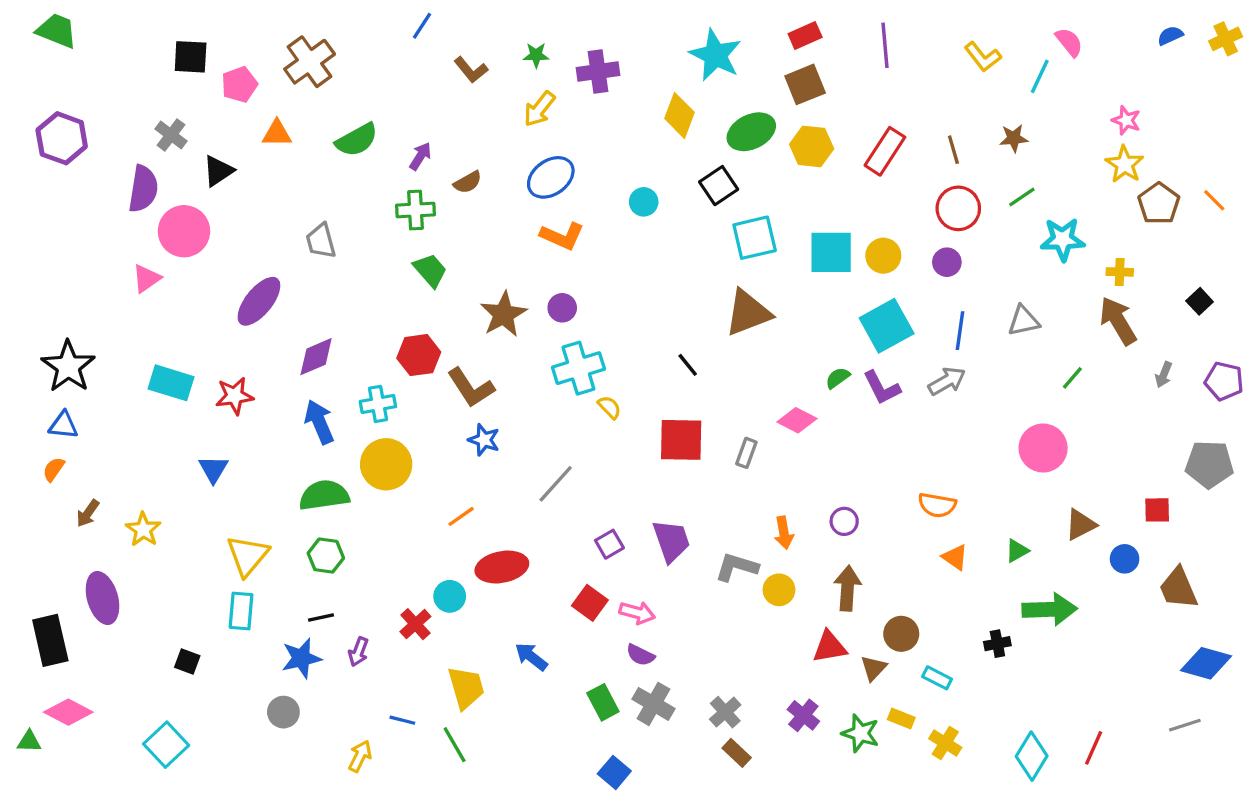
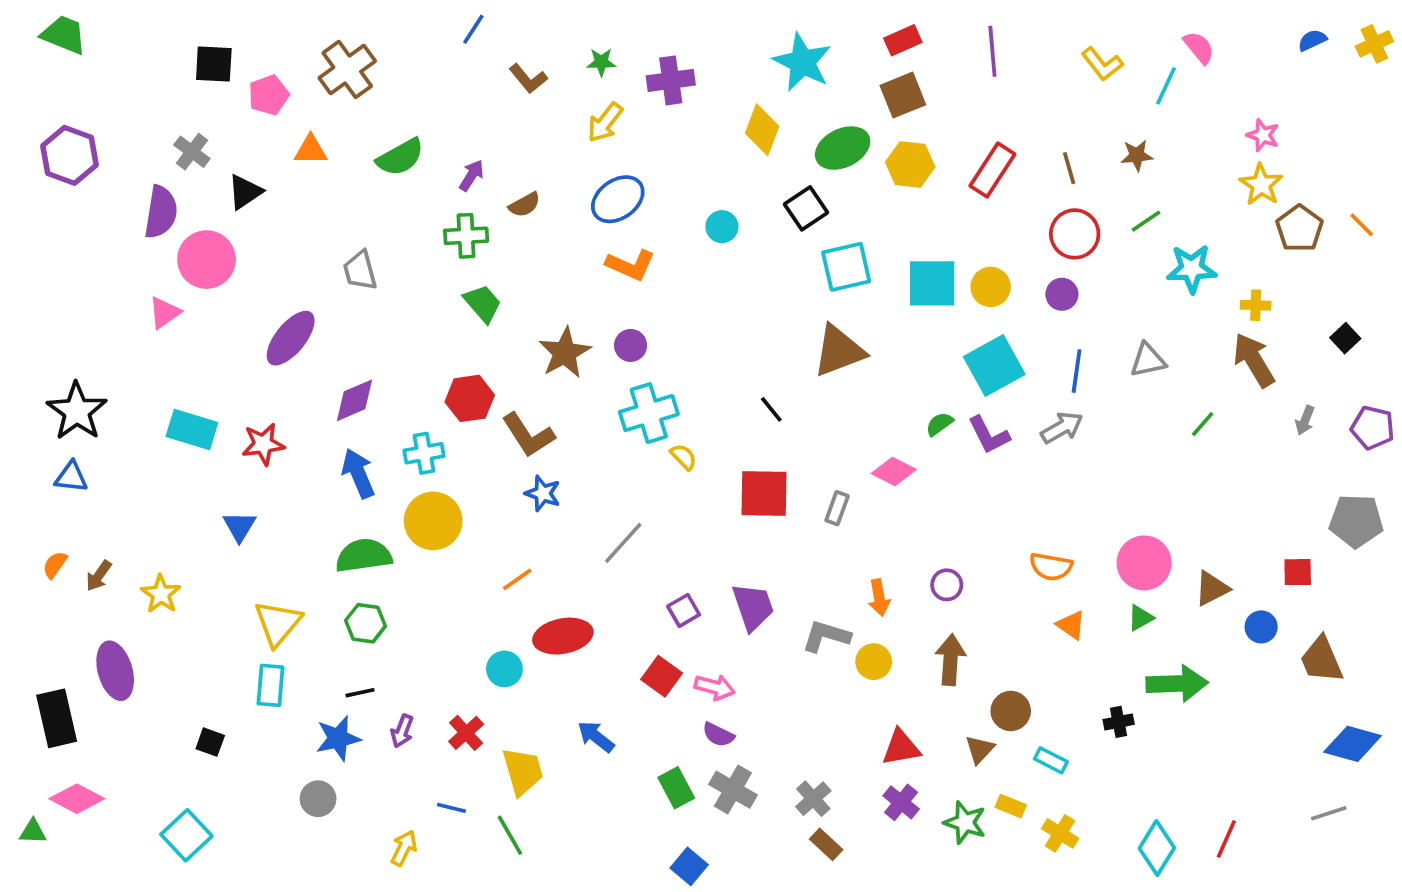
pink circle: (1043, 448) -> (1144, 563), moved
orange semicircle: (54, 469) -> (55, 565), moved
red cross: (415, 624) -> (466, 733), moved
red triangle: (830, 647) -> (901, 748), moved

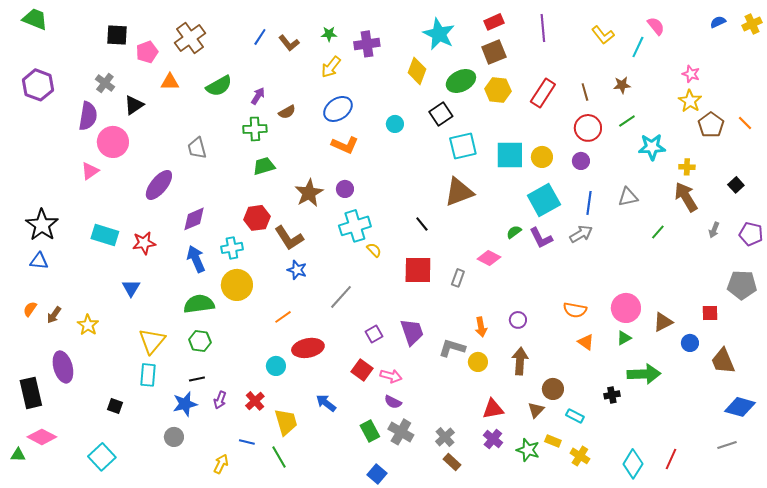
blue line: (473, 29) -> (260, 37), moved
green trapezoid: (483, 303) -> (264, 166), turned -65

